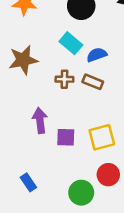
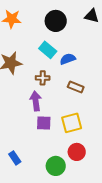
brown rectangle: (93, 82) -> (76, 87), moved
purple arrow: (40, 120) -> (36, 101), moved

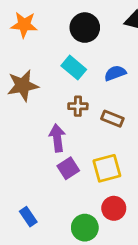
blue semicircle: (68, 59) -> (115, 73), moved
brown cross: (43, 78) -> (78, 106), moved
purple square: (44, 123) -> (68, 168), turned -35

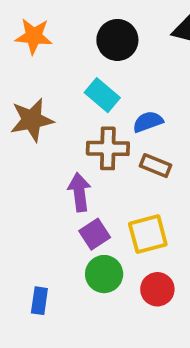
blue semicircle: (115, 73) -> (148, 122), moved
brown cross: (78, 106) -> (108, 148), size x1.5
blue rectangle: (28, 217) -> (39, 301), turned 42
green circle: (85, 228) -> (104, 274), moved

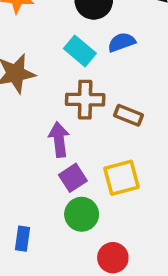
blue semicircle: (148, 122) -> (122, 42), moved
red circle: (157, 289) -> (113, 258), moved

